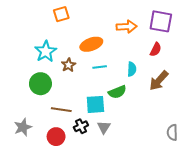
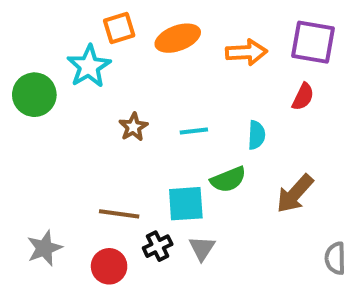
orange ellipse: (91, 44) -> (178, 38), moved
cyan star: (46, 52) -> (89, 66), moved
brown arrow: (159, 81) -> (295, 194), moved
green circle: (40, 84) -> (34, 95), moved

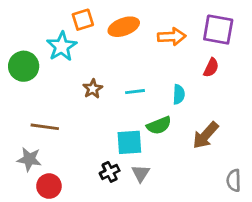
brown line: (119, 214) -> (45, 127), moved
gray star: (44, 248) -> (29, 159), moved, turned 30
red circle: (109, 266) -> (49, 186), moved

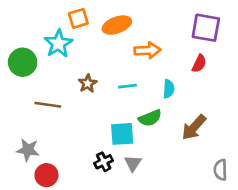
orange arrow: (172, 37) -> (147, 50), moved
brown line: (45, 127) -> (48, 105), moved

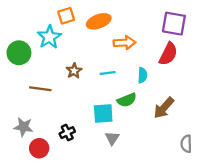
red semicircle: (199, 64) -> (168, 54), size x1.5
black cross: (104, 162) -> (67, 133), moved

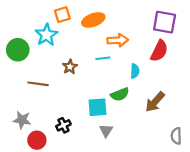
cyan line: (108, 73) -> (103, 58), moved

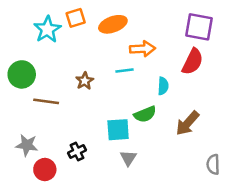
cyan star: (46, 35) -> (47, 29), moved
green circle: (18, 50) -> (22, 74), moved

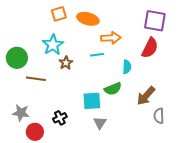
orange ellipse: (113, 24) -> (88, 19), turned 35
cyan star: (47, 29) -> (53, 45), moved
gray semicircle: (213, 164) -> (159, 116), moved

